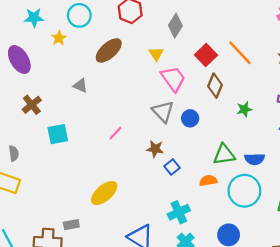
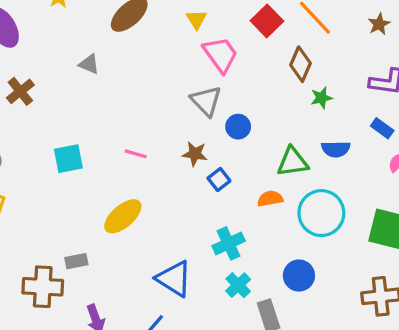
brown diamond: (215, 86) -> (301, 64), moved
blue circle: (190, 118) -> (238, 127), moved
pink line: (115, 133) -> (136, 154), moved, turned 63
cyan square: (58, 134) -> (68, 159), moved
blue semicircle: (255, 159) -> (336, 149), moved

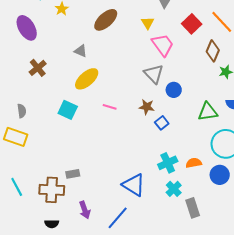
cyan square: (68, 159) -> (68, 110), turned 36
orange semicircle: (270, 199) -> (194, 163), moved
yellow ellipse: (123, 216) -> (87, 79), moved
blue circle: (299, 276) -> (220, 175), moved

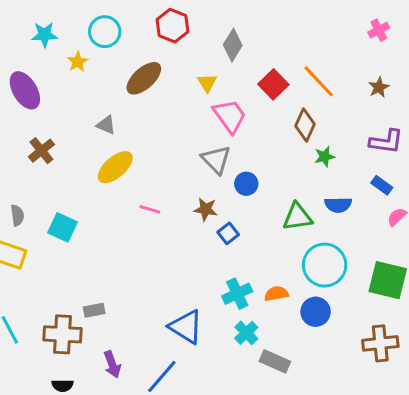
cyan square: (68, 110) -> (63, 227), moved
gray rectangle: (193, 208) -> (275, 361), turned -48

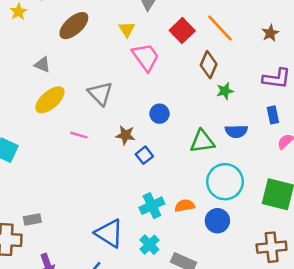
gray triangle: (216, 160) -> (100, 94), moved
blue rectangle: (382, 185) -> (273, 115), turned 42
cyan cross: (246, 333) -> (149, 245), moved

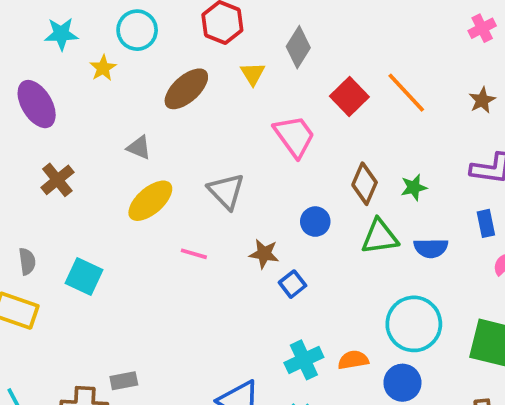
yellow triangle: (127, 29) -> (253, 74), moved
brown diamond: (209, 65) -> (365, 184), moved
green triangle: (202, 141) -> (380, 237), moved

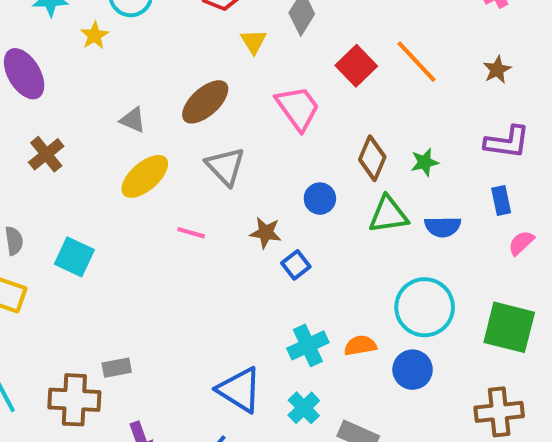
brown ellipse: (186, 89) -> (205, 102), moved

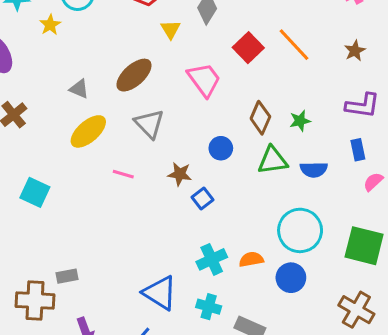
cyan cross: (304, 408) -> (209, 307), turned -30
brown cross: (499, 412) -> (356, 310), turned 36

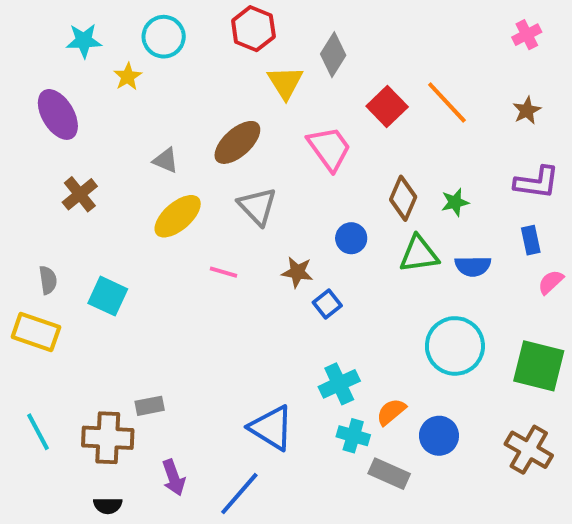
yellow triangle: (171, 29) -> (285, 83), size x1.4
orange semicircle: (251, 259) -> (391, 412), moved, turned -30
blue circle: (291, 278) -> (439, 436), moved
cyan cross: (209, 307) -> (353, 436), moved

